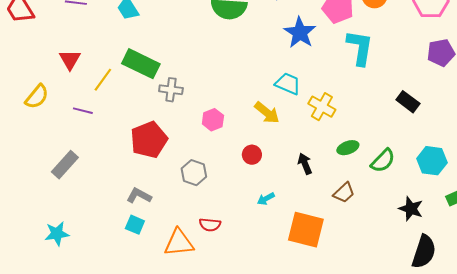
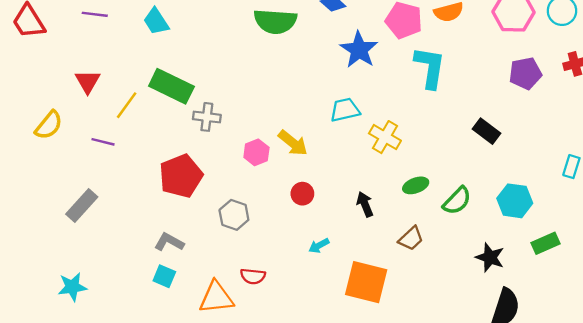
cyan trapezoid: (288, 84) -> (345, 110), turned -36
yellow arrow: (267, 113) -> (293, 143), moved

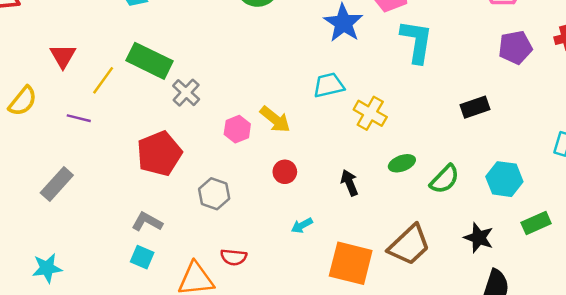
gray cross: (207, 117) -> (186, 93), turned 36
black rectangle: (486, 131) -> (475, 107), turned -56
brown trapezoid: (411, 239) -> (409, 245), moved, size x1.6

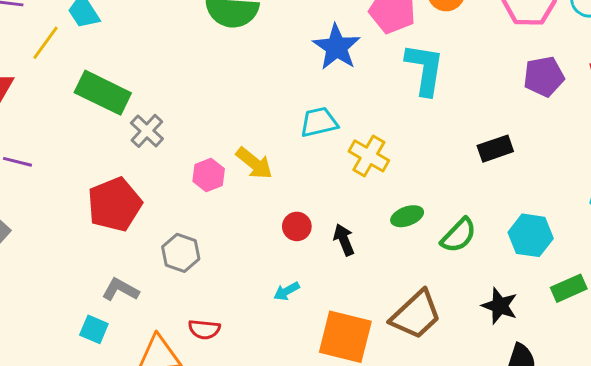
yellow line: (103, 80) -> (45, 43), moved
red circle: (285, 172) -> (297, 226), moved
gray L-shape: (147, 222) -> (120, 290), moved

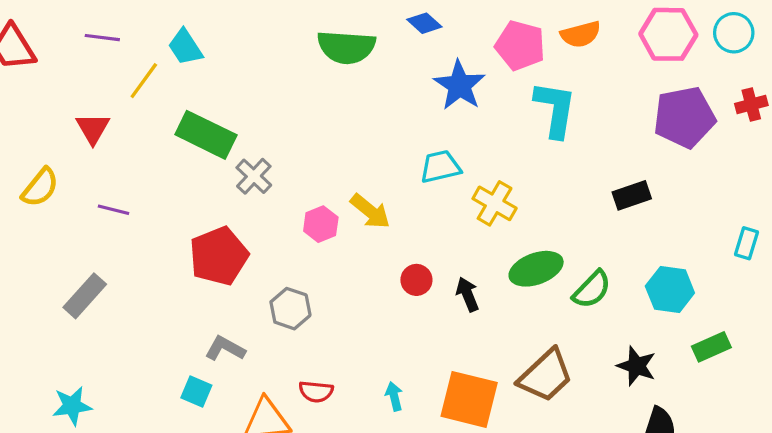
purple pentagon: (544, 77) -> (684, 117), size x1.4
green ellipse: (407, 216) -> (536, 269), size x1.5
cyan arrow: (287, 291) -> (394, 396), moved, turned 105

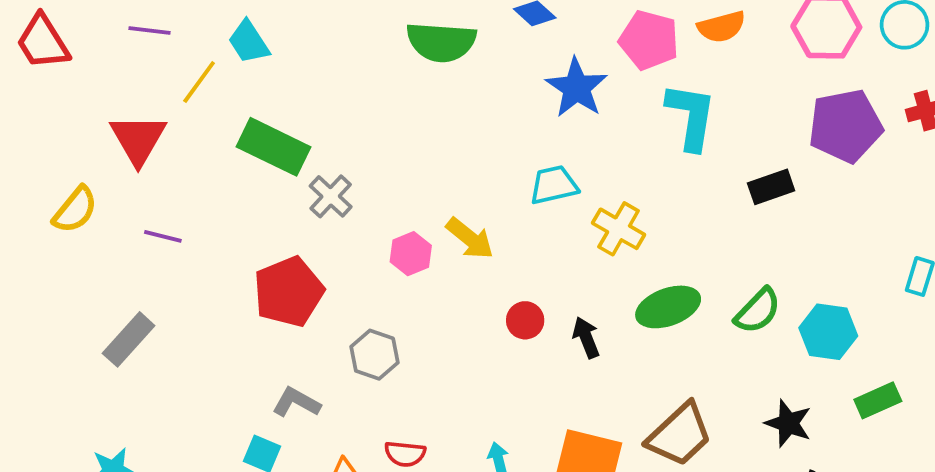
red triangle: (93, 128) -> (138, 139), size x1.4
black rectangle: (632, 195) -> (771, 187), moved
green semicircle: (592, 289) -> (758, 311), moved

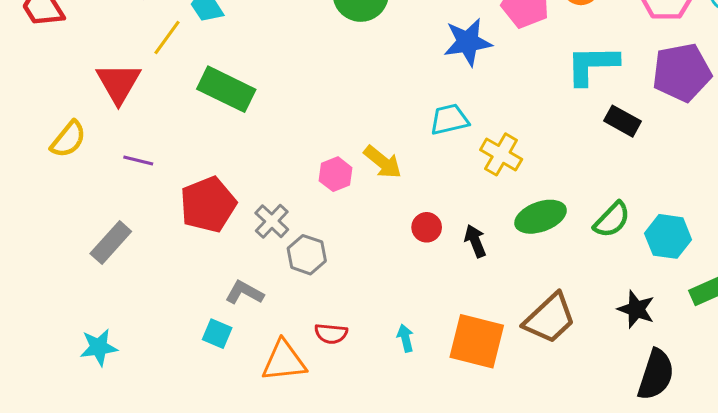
blue star: (577, 88) -> (468, 42), turned 30
cyan L-shape: (691, 116) -> (592, 65), moved, turned -100
black rectangle: (771, 187) -> (623, 121), turned 48
gray cross: (331, 196) -> (272, 221), moved
red pentagon: (289, 292) -> (208, 205), moved

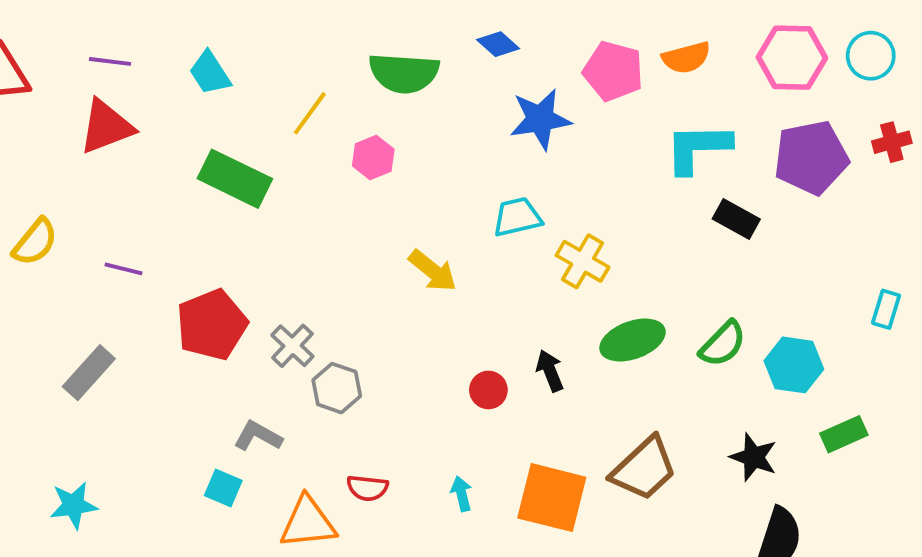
yellow line: (167, 38) -> (310, 113), moved
red triangle: (118, 83) -> (106, 127), moved, turned 39
pink hexagon: (336, 174) -> (373, 158), moved
red circle: (427, 227) -> (488, 390), moved

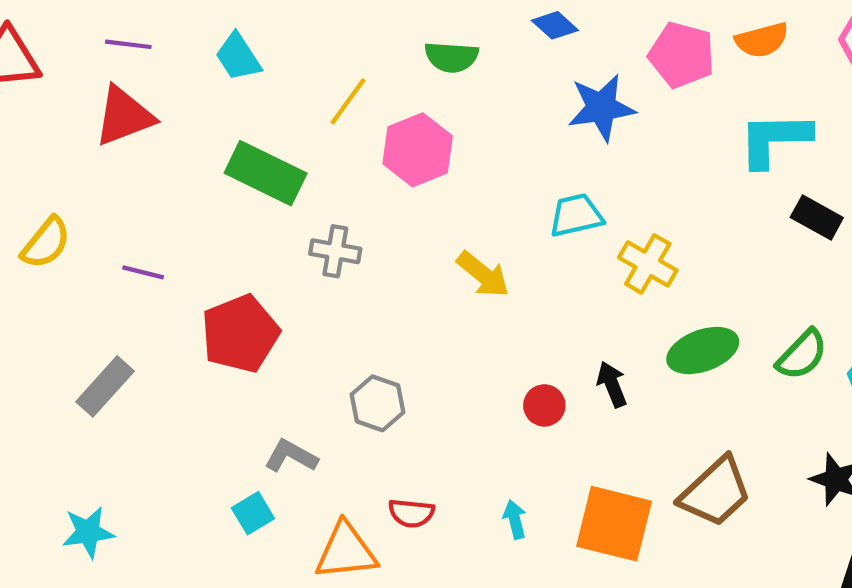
green semicircle: (404, 73) -> (451, 57), size x0.7
pink hexagon: (373, 158) -> (418, 150), size x1.5
gray cross: (292, 346) -> (335, 251), moved, turned -33
cyan square: (223, 488) -> (253, 513), turned 36

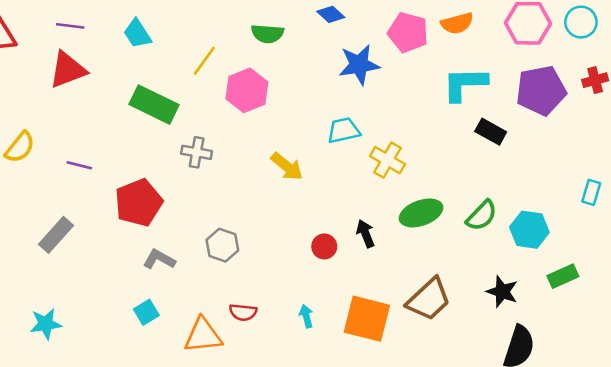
gray L-shape: (291, 456) -> (159, 259), moved

